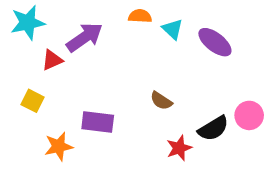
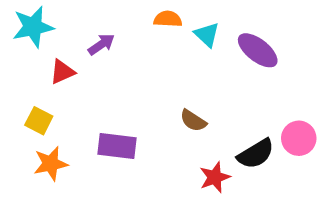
purple arrow: (85, 37) -> (101, 44), size x0.6
orange star: (59, 146) -> (51, 164), moved

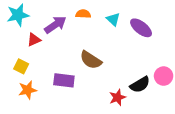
orange semicircle: (168, 19) -> (83, 14), moved
purple arrow: (101, 44) -> (55, 25), size x1.5
brown semicircle: (193, 121) -> (91, 60), moved, size x1.5

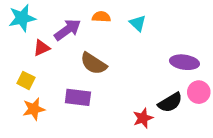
purple ellipse: (141, 28) -> (184, 62), moved, turned -30
brown semicircle: (91, 60) -> (94, 64), moved

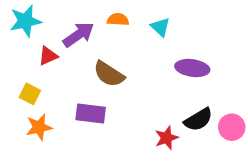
purple ellipse: (184, 62) -> (192, 68), moved
pink circle: (199, 92) -> (232, 127), moved

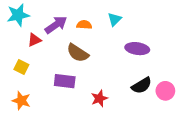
orange semicircle: (118, 19) -> (84, 25), moved
cyan triangle: (160, 27) -> (114, 19), turned 32
orange star: (39, 127) -> (21, 101), moved, turned 30
red star: (166, 138) -> (99, 98), moved

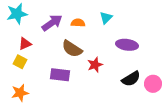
red triangle: (34, 40) -> (25, 44), moved
red star: (99, 98) -> (95, 65), moved
orange star: (21, 101) -> (20, 93), turned -30

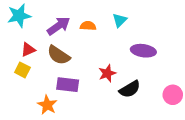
brown semicircle: (72, 49) -> (59, 55), moved
black semicircle: (131, 79) -> (130, 89), moved
orange star: (20, 93) -> (47, 105), moved, turned -30

